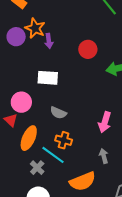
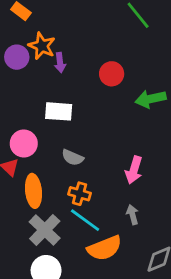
orange ellipse: (29, 138) -> (34, 191), turned -30
cyan line: (53, 155) -> (85, 220), moved
gray cross: (37, 168) -> (45, 230), size x1.6

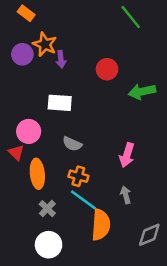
gray cross: (45, 230) -> (47, 209), size x0.6
orange semicircle: (105, 248) -> (101, 225), turned -64

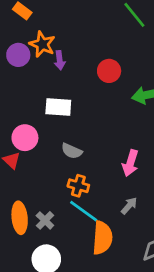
orange ellipse: (37, 174) -> (20, 218), moved
gray arrow: (126, 195) -> (129, 206), turned 56

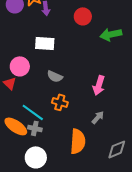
cyan line: (84, 211) -> (33, 112), moved
orange ellipse: (20, 218) -> (16, 126), turned -50
gray cross: (45, 220) -> (35, 128), turned -32

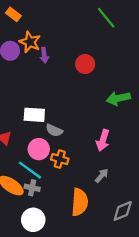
green arrow: (111, 34) -> (118, 98), moved
white rectangle: (45, 43) -> (34, 115), moved
pink circle: (20, 66) -> (39, 149), moved

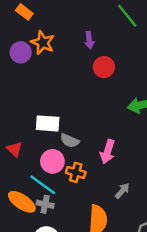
purple arrow: (44, 55) -> (89, 40), moved
pink arrow: (103, 140) -> (108, 152), moved

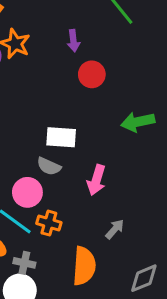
white rectangle: (48, 123) -> (61, 137), moved
orange cross: (76, 172) -> (49, 223), moved
gray cross: (45, 204) -> (24, 263), moved

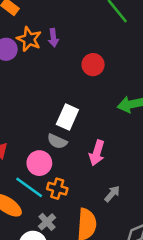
purple arrow: (73, 41) -> (53, 38), moved
white rectangle: (61, 137) -> (67, 117), turned -70
gray cross: (24, 263) -> (47, 222), moved, turned 36

